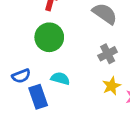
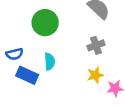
cyan semicircle: (60, 78) -> (50, 62), turned 63
blue rectangle: (38, 97) -> (27, 75), turned -55

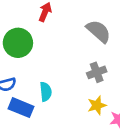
green circle: (45, 23) -> (18, 43), moved

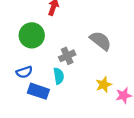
gray semicircle: (99, 31) -> (100, 41), moved
gray cross: (97, 72) -> (67, 56), moved

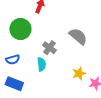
gray cross: (67, 56) -> (49, 48), turned -32
blue rectangle: (38, 91) -> (14, 84), moved

